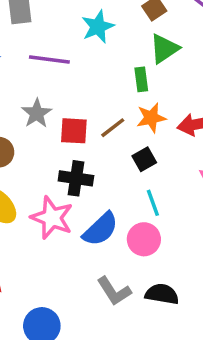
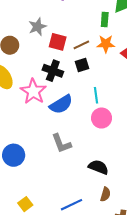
black square: (144, 159) -> (82, 65), moved
pink circle: (144, 239) -> (102, 118), moved
black semicircle: (162, 294) -> (98, 167), moved

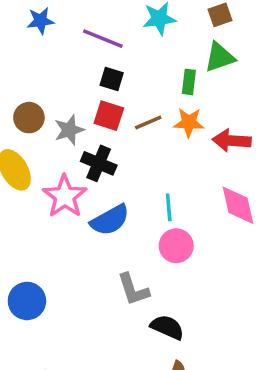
gray star: (37, 27) -> (69, 130), moved
black square: (82, 65) -> (112, 79), moved, turned 32
gray L-shape: (61, 143) -> (133, 289), moved

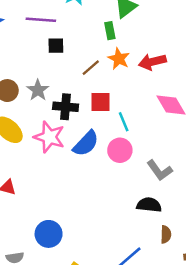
red square: (109, 116) -> (101, 102), moved
orange star: (189, 123) -> (119, 59), turned -30
pink circle: (176, 246) -> (120, 150), moved
gray L-shape: (133, 289) -> (160, 170), moved
blue circle: (27, 301) -> (49, 234), moved

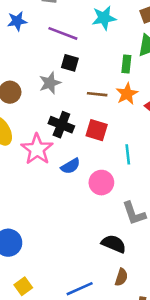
brown line: (91, 68) -> (97, 94), turned 30
gray star: (38, 90) -> (50, 83), moved
cyan line: (124, 122) -> (128, 154), moved
blue semicircle: (86, 143) -> (70, 166), size x0.7

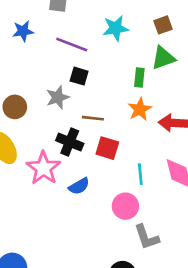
brown line: (97, 94) -> (93, 118), moved
pink circle: (101, 183) -> (125, 206), moved

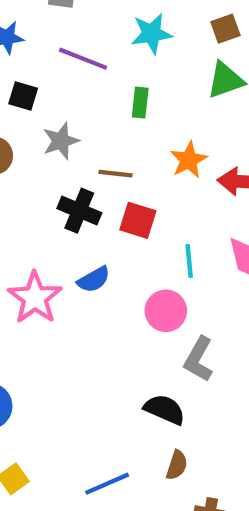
black square: (79, 76) -> (23, 96), moved
green rectangle: (139, 78) -> (140, 103), moved
pink star: (43, 168) -> (35, 298), moved
gray L-shape: (147, 237) -> (199, 359), turned 48

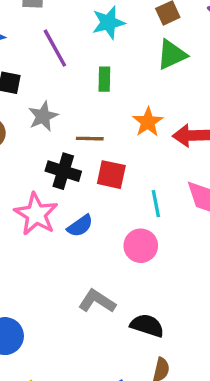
purple line: (83, 59) -> (55, 48), turned 45
pink star: (35, 298) -> (36, 214), moved
gray L-shape: (199, 359) -> (97, 301), moved, turned 99

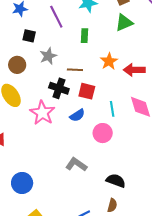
blue semicircle: (80, 226) -> (77, 115), moved
black semicircle: (147, 326) -> (116, 181), moved

